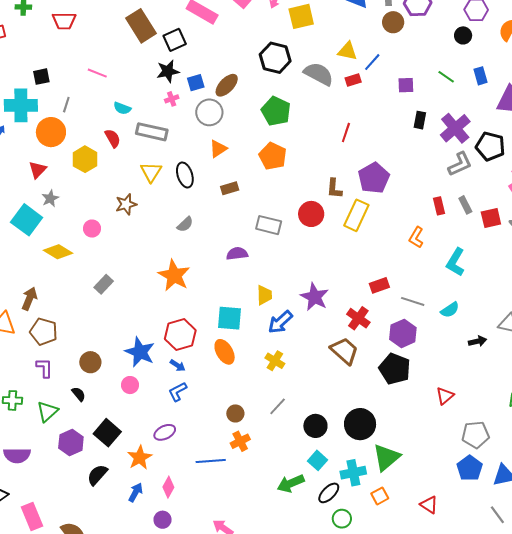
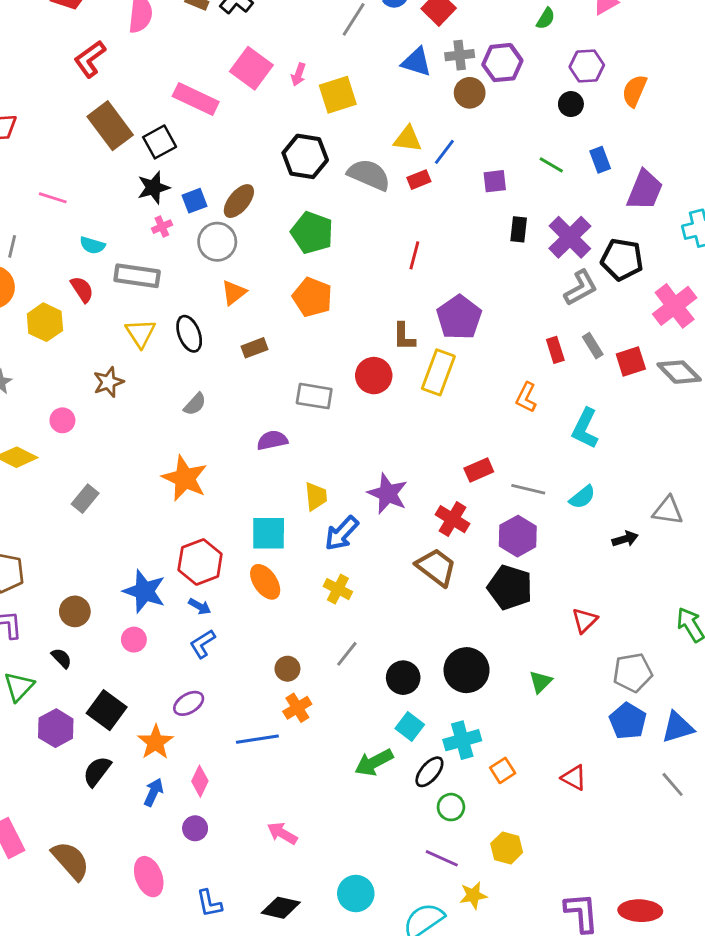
green triangle: (386, 457) -> (541, 682), moved, size x0.6

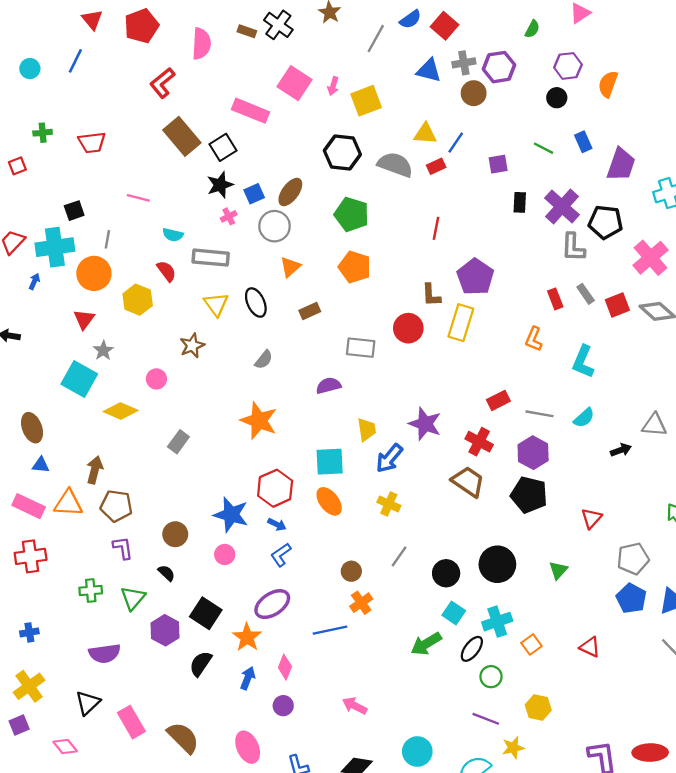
gray L-shape: (581, 288) -> (573, 247), turned 124
purple ellipse: (189, 703) -> (272, 604), size x1.4

